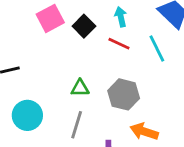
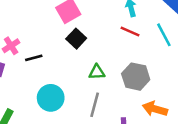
black square: (84, 26) -> (76, 39), moved

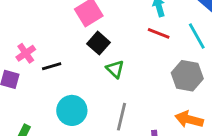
green triangle: (97, 72) -> (115, 69), moved, turned 48
gray hexagon: (136, 77) -> (187, 76), moved

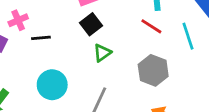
green triangle: (115, 69) -> (102, 53), turned 30
gray hexagon: (187, 76) -> (153, 70), moved

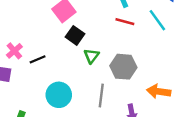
gray hexagon: (153, 70) -> (123, 67), moved

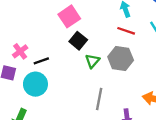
gray hexagon: (123, 67) -> (121, 58), moved
cyan circle: (59, 95) -> (35, 84), moved

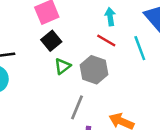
gray line: (99, 99) -> (77, 107), moved

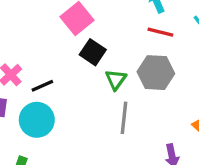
gray line: (77, 107) -> (124, 118), moved

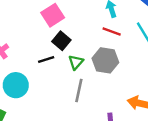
black line: (42, 86) -> (46, 59), moved

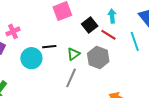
black square: (61, 41) -> (90, 25), moved
cyan circle: (16, 85) -> (31, 58), moved

